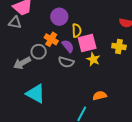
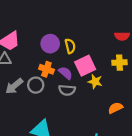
yellow semicircle: (77, 30) -> (70, 46), moved
gray arrow: (22, 63) -> (14, 86), moved
orange semicircle: (100, 96) -> (115, 108), moved

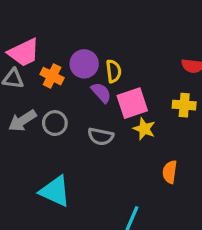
orange cross: (46, 69) -> (52, 76), moved
purple semicircle: (65, 73) -> (101, 93), moved
orange semicircle: (115, 108) -> (170, 172), turned -64

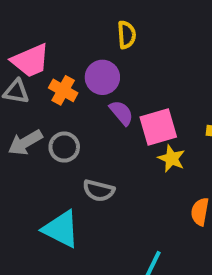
yellow semicircle: (114, 71) -> (127, 35), moved
gray semicircle: (101, 136) -> (99, 191), moved

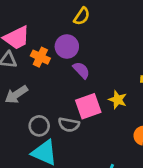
yellow semicircle: (127, 35) -> (82, 16), turned 42
pink square: (158, 127) -> (88, 106), moved
gray circle: (64, 147) -> (39, 126), moved

